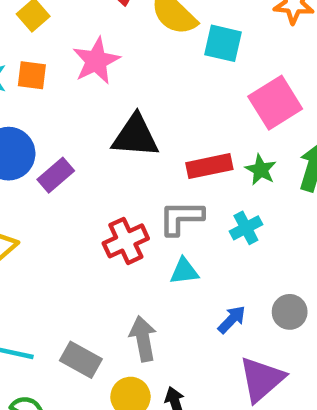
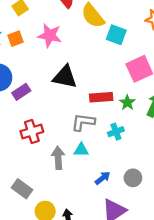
pink star: (96, 61) -> (50, 35), turned 30
orange square: (32, 75) -> (15, 39), turned -35
red cross: (126, 241) -> (32, 132), moved
gray arrow: (143, 339) -> (58, 158), moved

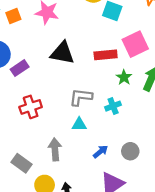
red rectangle: (101, 97) -> (106, 55), moved
gray arrow: (58, 158) -> (55, 149), moved

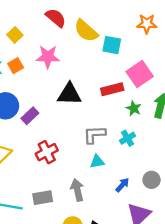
gray rectangle: (22, 163) -> (43, 198), moved, turned -36

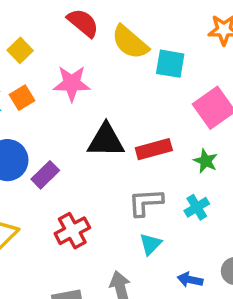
red rectangle: (112, 89) -> (154, 149), moved
cyan triangle: (97, 162) -> (150, 244), turned -35
blue arrow: (122, 185) -> (190, 280), turned -119

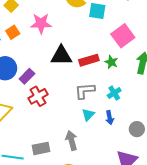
green star: (206, 161) -> (111, 62), moved
red cross: (72, 231) -> (38, 96), moved
blue arrow: (190, 280) -> (110, 118), moved, turned -112

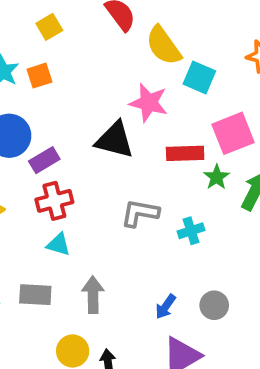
pink star: (41, 23) -> (149, 103), moved
red rectangle: (89, 60) -> (185, 153), moved
green star: (111, 62) -> (217, 177), moved
cyan triangle: (88, 115) -> (58, 244), moved, turned 48
blue arrow: (110, 118) -> (166, 307), moved, turned 32

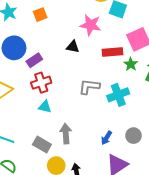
orange square: (40, 76) -> (40, 15), moved
black triangle: (115, 140) -> (73, 47), size x0.6
cyan cross: (191, 231) -> (118, 95), size x1.5
gray rectangle: (35, 295) -> (42, 144), moved, turned 30

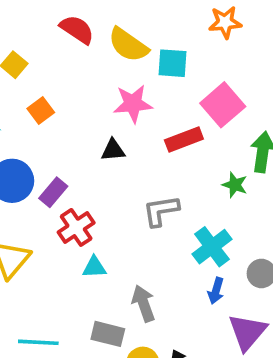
green star: (131, 64) -> (235, 185), moved
cyan cross: (118, 95) -> (212, 247), moved

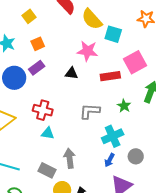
green star: (235, 185) -> (124, 106), moved
purple rectangle: (53, 192) -> (37, 68), moved
red cross: (76, 227) -> (43, 110), turned 36

